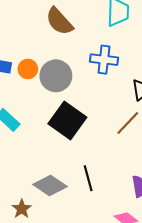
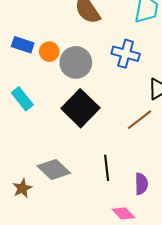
black line: (88, 178) -> (107, 168), moved

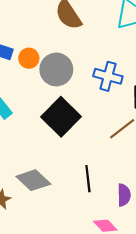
blue cross: (126, 54) -> (108, 76), moved

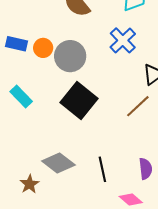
blue cross: (108, 76) -> (123, 40), moved, turned 36
black line: (88, 179) -> (102, 169), moved

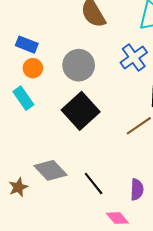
orange circle: (43, 48) -> (33, 68), moved
black line: (102, 169) -> (94, 184), turned -35

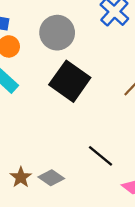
gray diamond: (51, 170) -> (51, 178), moved, size x0.7

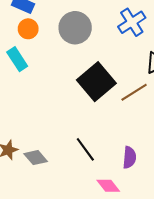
black square: (70, 81) -> (96, 82), moved

